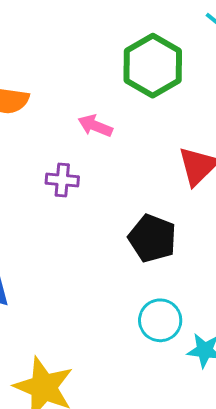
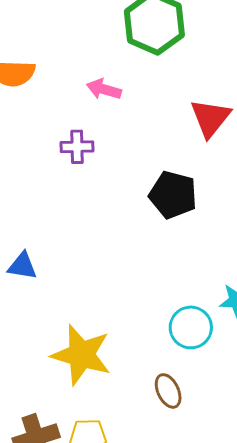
cyan circle: (160, 320) -> (191, 327), moved

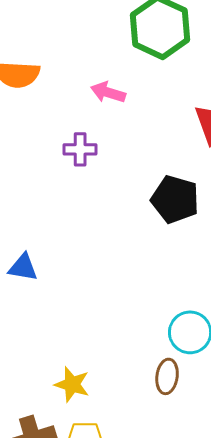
yellow star: (81, 355) -> (72, 384), moved, size x0.6
brown ellipse: (168, 391) -> (167, 376), moved, turned 32

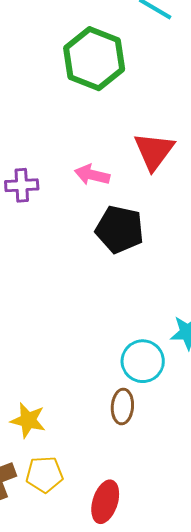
pink arrow: (108, 92) -> (92, 175), moved

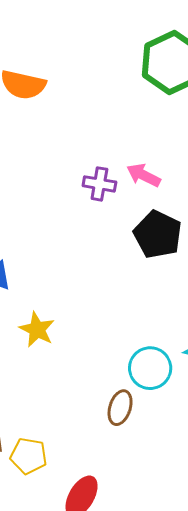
purple cross: (22, 185) -> (99, 184), moved
yellow star: (28, 420) -> (37, 330), moved

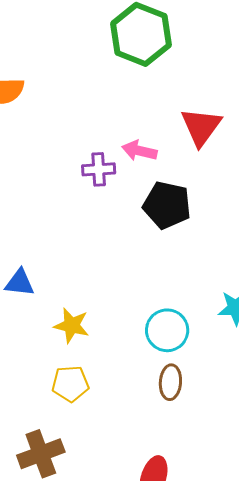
cyan circle: (150, 368) -> (167, 330), moved
yellow pentagon: (29, 456) -> (70, 384), moved

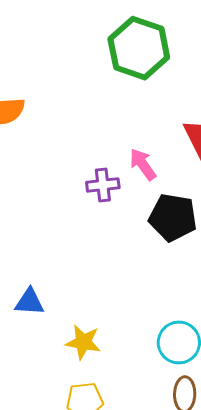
pink arrow: (139, 151) -> (143, 164), turned 44

